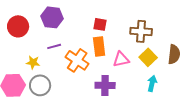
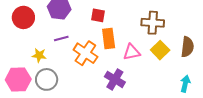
red square: (100, 24) -> (98, 15), moved
cyan arrow: (152, 83) -> (185, 84), moved
purple cross: (105, 85) -> (115, 79), turned 30

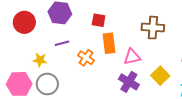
yellow square: (160, 50) -> (160, 76), moved
orange cross: (85, 53) -> (86, 58), size x0.7
purple cross: (115, 79) -> (129, 82), moved

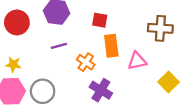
yellow star: (40, 60) -> (13, 64), moved
purple cross: (129, 82) -> (101, 90), moved

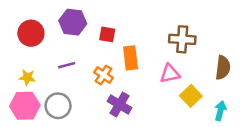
red square: (100, 20) -> (107, 34), moved
purple line: (59, 46) -> (67, 65), moved
pink triangle: (137, 61) -> (170, 74), moved

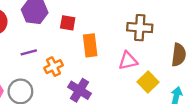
orange cross: (104, 75) -> (54, 67), moved, turned 30

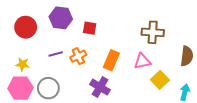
orange rectangle: (90, 45) -> (111, 60), moved, turned 30
orange cross: (54, 67) -> (78, 56), moved

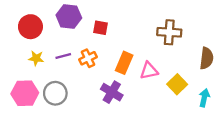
pink triangle: (142, 61) -> (149, 71), moved
yellow star: (23, 64) -> (36, 58), moved

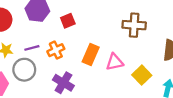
red square: (100, 28) -> (68, 21), turned -32
purple cross: (112, 92) -> (63, 83), moved
gray circle: (55, 93) -> (24, 70), moved

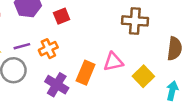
orange rectangle: (91, 54) -> (86, 73), moved

